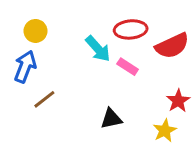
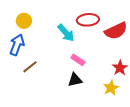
pink rectangle: (128, 67) -> (78, 60), moved

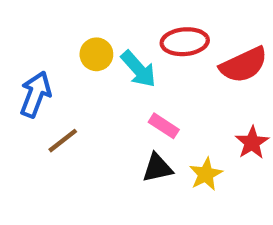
yellow circle: (24, 21) -> (96, 54), moved
yellow star: (111, 88) -> (206, 174), moved

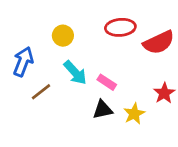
cyan arrow: (138, 69) -> (75, 73), moved

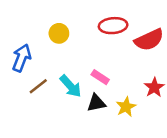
cyan arrow: (75, 73) -> (71, 86), moved

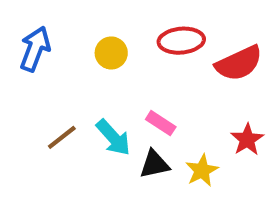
yellow circle: (59, 33) -> (111, 53), moved
blue arrow: (22, 58) -> (35, 49), moved

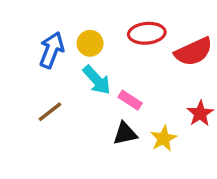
blue arrow: (35, 49) -> (52, 50), moved
cyan arrow: (113, 137) -> (97, 80), moved

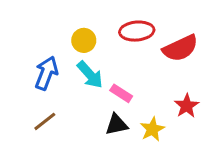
blue arrow: (52, 50) -> (46, 73), moved
brown line: (50, 112) -> (45, 121), moved

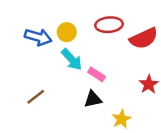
blue arrow: (46, 73) -> (38, 37), moved, turned 85
yellow star: (152, 129) -> (121, 119), moved

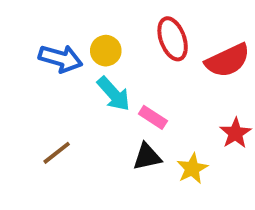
red ellipse: (109, 25) -> (173, 39), turned 75
yellow star: (121, 119) -> (192, 169), moved

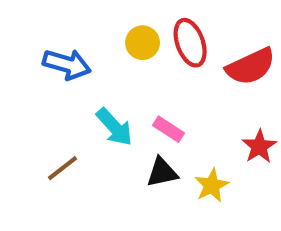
yellow circle: (106, 51) -> (143, 43), moved
cyan arrow: (114, 94) -> (114, 127), moved

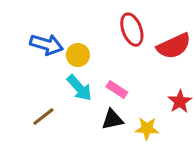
yellow circle: (143, 43) -> (78, 55), moved
yellow star: (212, 185) -> (147, 128), turned 30

